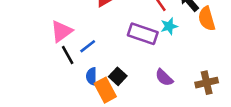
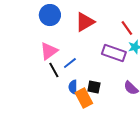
black square: (118, 76) -> (94, 87), turned -32

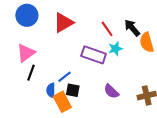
blue line: (70, 63) -> (64, 77), moved
black line: (54, 70) -> (31, 73), turned 49

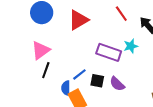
red line: (107, 29) -> (121, 14), moved
black square: (73, 90) -> (97, 81), moved
purple semicircle: (111, 91) -> (117, 84), moved

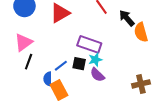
cyan star: (131, 46) -> (95, 60), moved
black square: (97, 81) -> (79, 64), moved

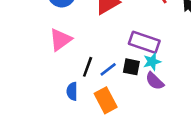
black line: (29, 62) -> (88, 67), moved
blue semicircle: (48, 79) -> (72, 91), moved

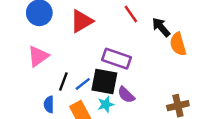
cyan star: (152, 62) -> (106, 104), moved
black square: (131, 67) -> (104, 82), size x1.6

